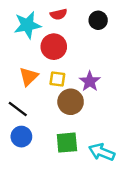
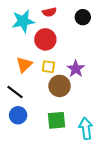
cyan arrow: (102, 152) -> (86, 128), turned 60

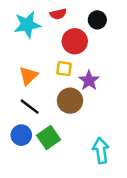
red circle: (45, 39) -> (75, 41), moved
yellow square: (48, 67) -> (64, 69), moved
black line: (15, 92) -> (30, 107), moved
green square: (56, 120) -> (49, 137), moved, turned -30

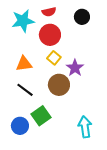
red circle: (75, 41) -> (50, 35), moved
yellow square: (64, 69) -> (54, 58), turned 32
orange triangle: (28, 76) -> (24, 64), turned 36
blue circle: (21, 135) -> (20, 126), moved

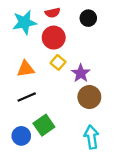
brown circle: (59, 85) -> (89, 97), moved
black line: (25, 90) -> (27, 97), turned -60

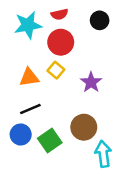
yellow square: (58, 62) -> (56, 70), moved
brown circle: (89, 97) -> (84, 127), moved
blue circle: (21, 136) -> (21, 134), moved

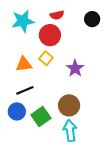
red semicircle: (59, 14) -> (57, 15), moved
black circle: (100, 20) -> (92, 19), moved
cyan arrow: (103, 154) -> (70, 131), moved

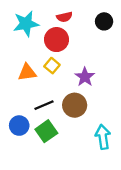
black line: (25, 90) -> (44, 105), moved
brown circle: (69, 105) -> (75, 105), moved
cyan arrow: (70, 131) -> (103, 137), moved

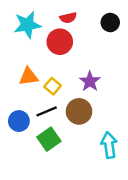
yellow square: (52, 66) -> (53, 86), moved
blue circle: (19, 126) -> (19, 121), moved

